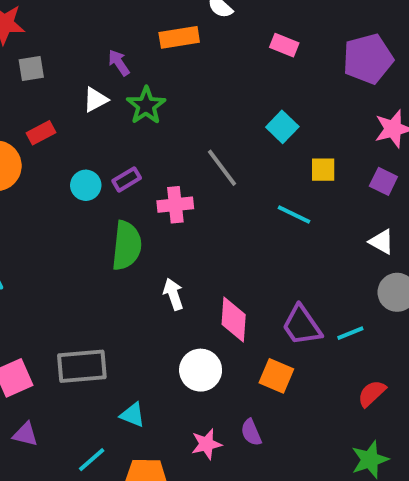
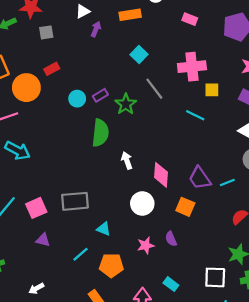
purple arrow: (119, 63) -> (96, 29), turned 56
white triangle: (95, 100) -> (83, 11), moved
green star: (146, 105) -> (126, 104), moved
cyan square: (282, 127) -> (139, 54), moved
pink cross: (175, 205) -> (192, 67), moved, size x1.4

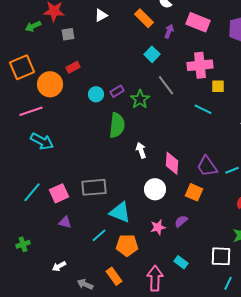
orange rectangle: (130, 15) -> (144, 18), turned 54
pink rectangle: (190, 19) -> (198, 22), size x1.6
purple arrow: (96, 29) -> (169, 31), moved
cyan triangle: (104, 229) -> (120, 212), size x1.6
purple semicircle: (171, 239) -> (181, 221), turned 72

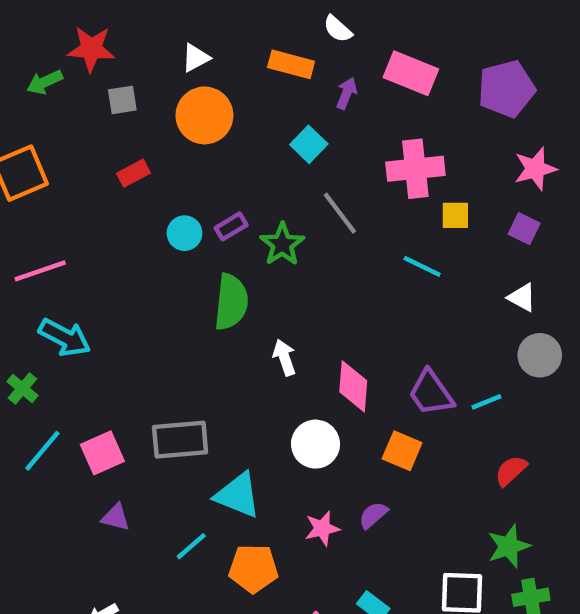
orange rectangle: (144, 18) -> (291, 64), turned -30
orange circle: (50, 84) -> (204, 115), moved
green cross: (23, 244) -> (22, 389), moved, turned -32

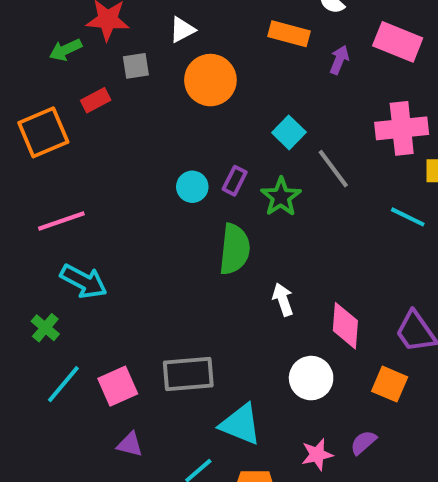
white triangle: (196, 58) -> (182, 30), moved
cyan square: (309, 144) -> (289, 132), moved
red rectangle: (133, 173) -> (96, 100), moved
purple rectangle: (231, 226) -> (235, 181), turned -32

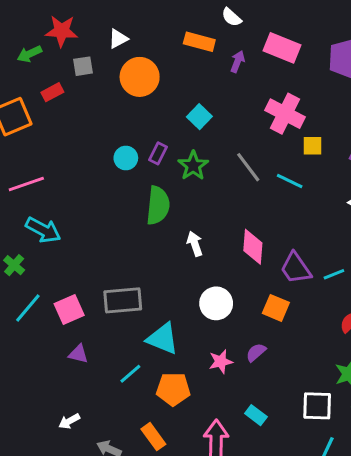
pink cross: (402, 128) -> (285, 114), turned 33
gray line: (333, 169) -> (248, 167), moved
pink diamond: (345, 326) -> (253, 247), moved

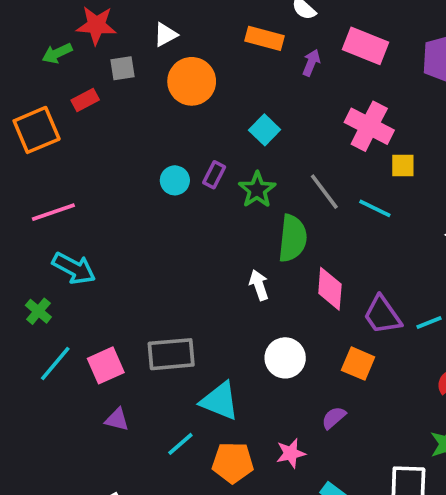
green semicircle: (158, 205) -> (293, 238), moved
pink star: (221, 362) -> (291, 453), moved

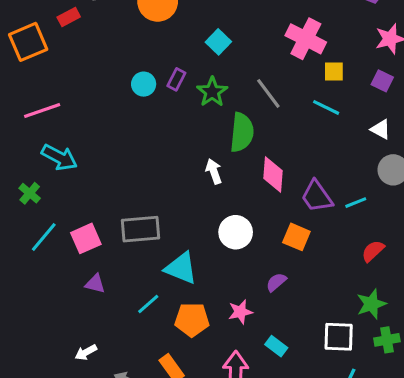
cyan line: (375, 208) -> (326, 107), moved

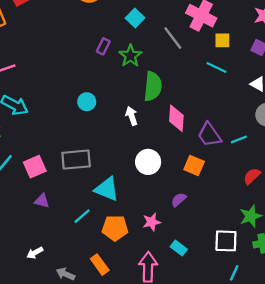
cyan circle: (144, 84) -> (87, 102), moved
gray line: (268, 93) -> (173, 38), moved

